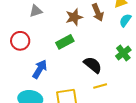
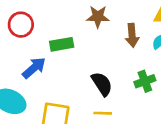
brown arrow: (98, 12) -> (132, 35), moved
green rectangle: (65, 42) -> (62, 44), moved

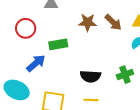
brown arrow: (132, 35) -> (113, 22), moved, turned -42
black semicircle: (102, 84) -> (90, 76), turned 126

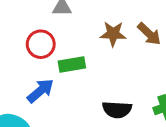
red circle: (26, 28) -> (41, 44), moved

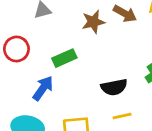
red circle: (41, 44) -> (16, 49), moved

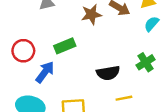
red circle: (16, 49) -> (23, 51), moved
yellow line: (122, 116) -> (124, 98), moved

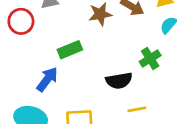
red circle: (23, 51) -> (21, 21), moved
green cross: (146, 62) -> (150, 59), moved

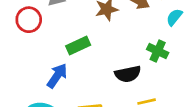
green cross: (150, 59) -> (158, 51), turned -30

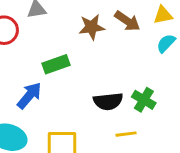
green cross: (158, 51) -> (144, 100), moved

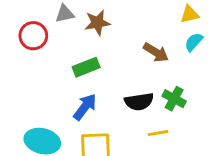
brown arrow: (127, 21) -> (156, 52), moved
brown star: (92, 27) -> (97, 23), moved
blue arrow: (29, 96) -> (85, 107), moved

